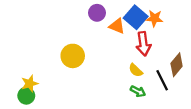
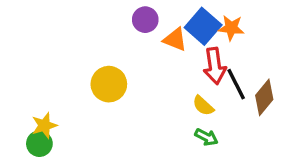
black line: (162, 80) -> (236, 84), moved

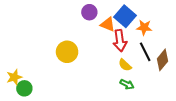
orange star: (231, 28) -> (144, 27), moved
red arrow: (215, 66) -> (120, 41), moved
yellow star: (44, 125) -> (14, 77), moved

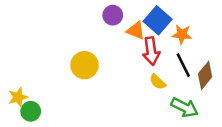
green arrow: (127, 84) -> (185, 107), moved, size x1.5

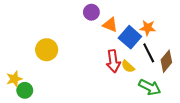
blue square: (158, 20) -> (130, 37), moved
red arrow: (151, 51) -> (113, 61), moved
yellow circle: (85, 65) -> (47, 50), moved

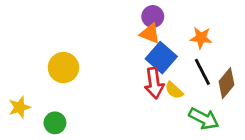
purple circle: (91, 12) -> (153, 17), moved
blue square: (130, 37) -> (161, 58), moved
green circle: (25, 90) -> (55, 123), moved

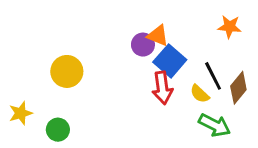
purple circle: (153, 17) -> (143, 45), moved
orange star: (201, 38) -> (230, 27), moved
yellow semicircle: (174, 90) -> (200, 94), moved

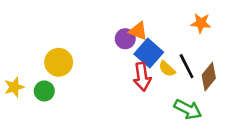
yellow semicircle: (200, 94) -> (167, 69), moved
yellow star: (21, 113) -> (14, 87), moved
green circle: (58, 130) -> (44, 91), moved

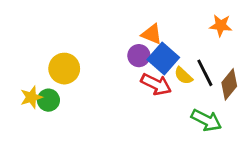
purple circle: (125, 39) -> (139, 56), moved
red arrow: (142, 77) -> (156, 84), turned -56
yellow star: (14, 87) -> (31, 97), moved

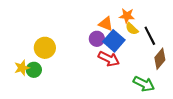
orange star: (221, 25) -> (127, 16), moved
black line: (205, 73) -> (150, 36), moved
yellow semicircle: (183, 76) -> (132, 29), moved

